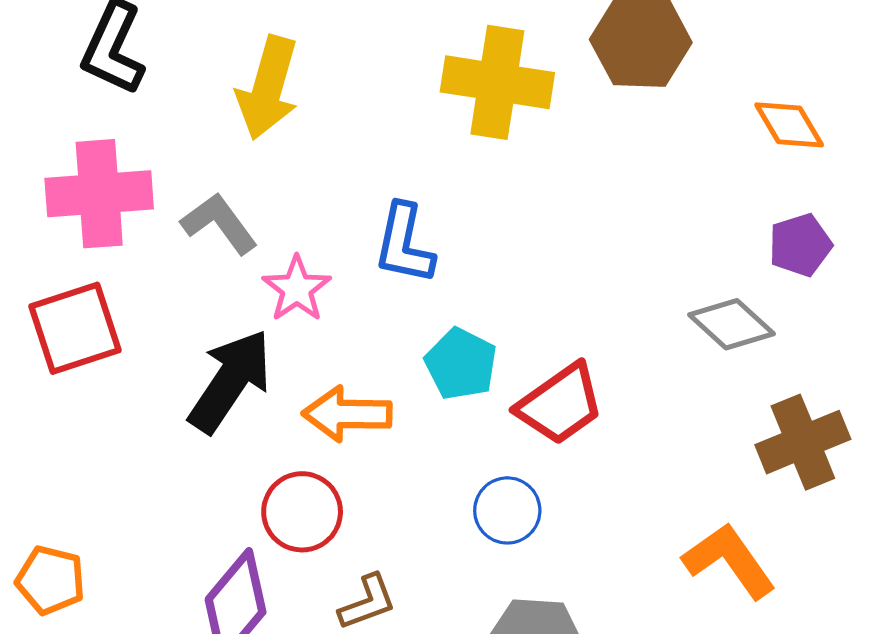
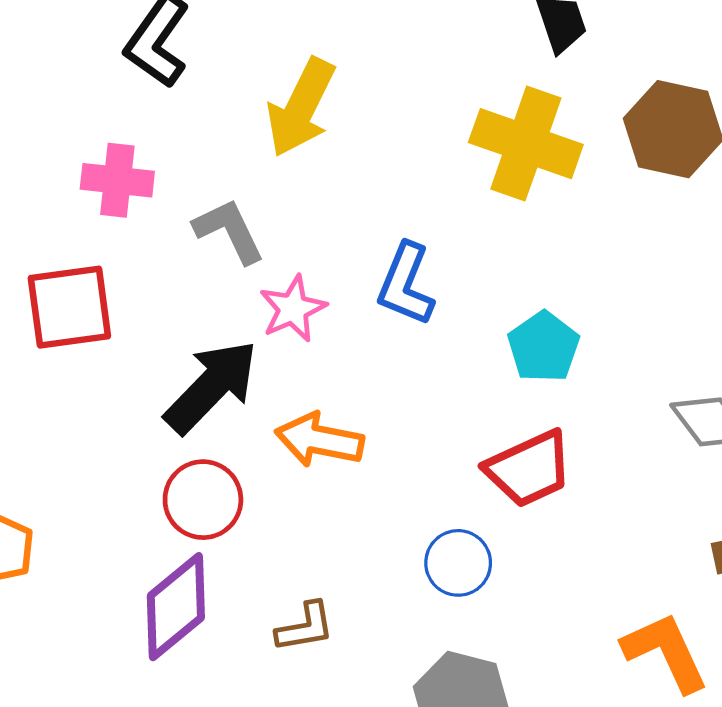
pink cross: (99, 194) -> (117, 180), size x0.7
cyan pentagon: (461, 364) -> (544, 347), moved
red circle: (302, 512) -> (203, 500), moved

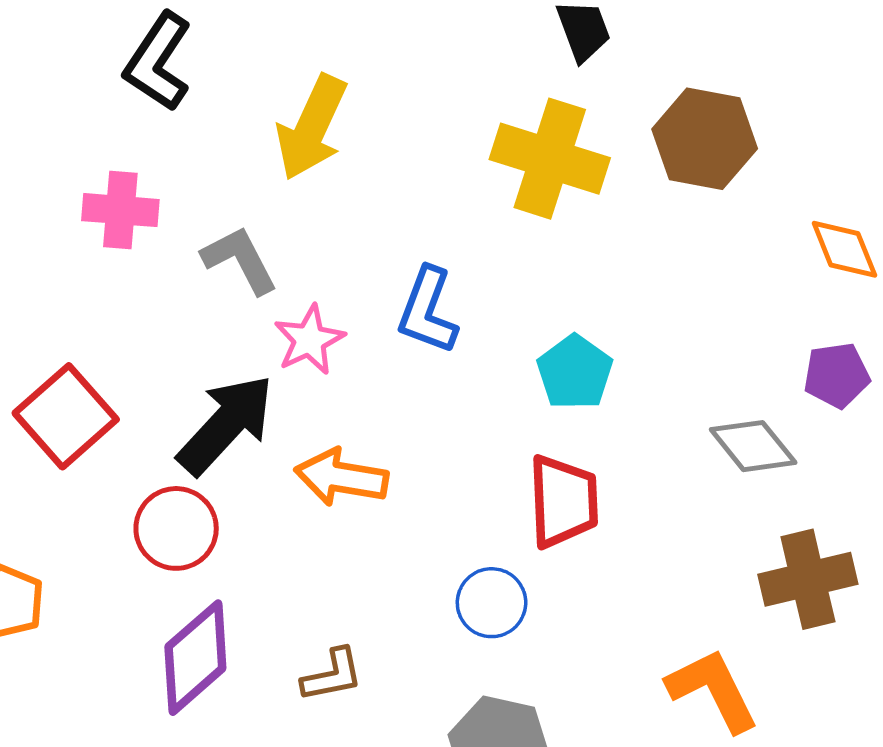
red square: (69, 307) -> (66, 416), moved, turned -32
red trapezoid: (529, 469) -> (563, 501), turned -66
red circle: (203, 500) -> (176, 528), moved

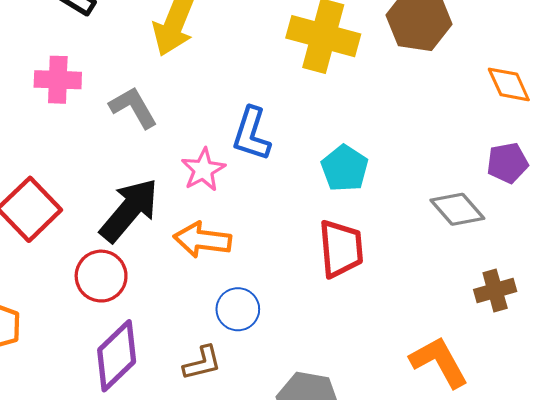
pink star: (309, 340) -> (203, 170), moved
brown cross: (808, 579) -> (495, 291), size x0.7
blue circle: (492, 603) -> (238, 309), moved

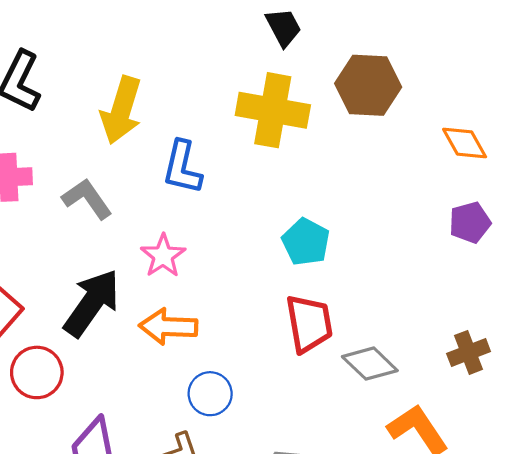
blue L-shape: (251, 134) -> (182, 167), moved
gray diamond: (457, 209) -> (370, 364), moved
red circle: (101, 276) -> (37, 372), moved

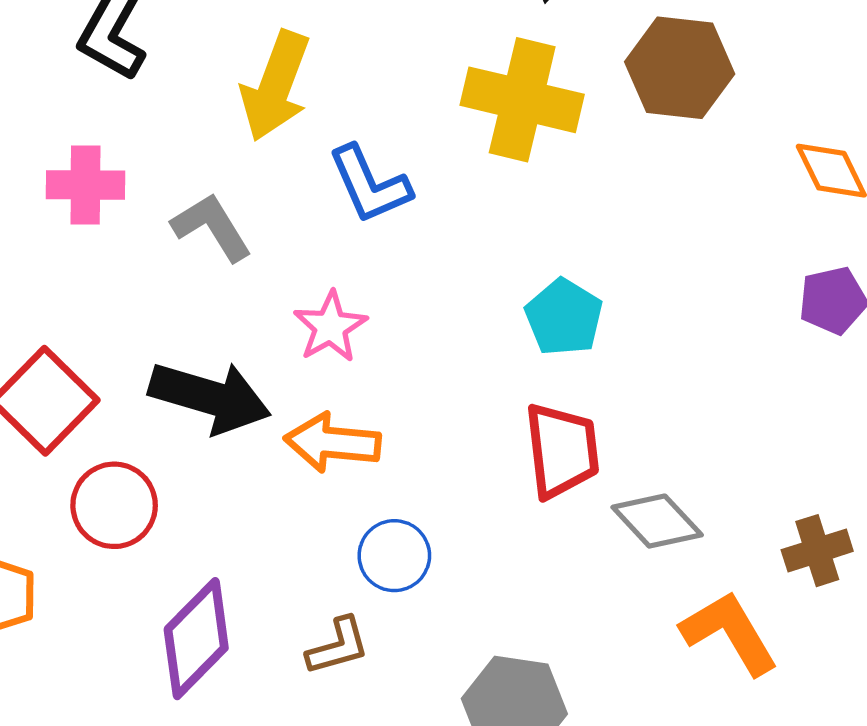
blue L-shape: (182, 167) -> (370, 185), turned -40
black arrow: (92, 303) -> (210, 397), turned 68
brown cross: (469, 352) -> (817, 551), moved

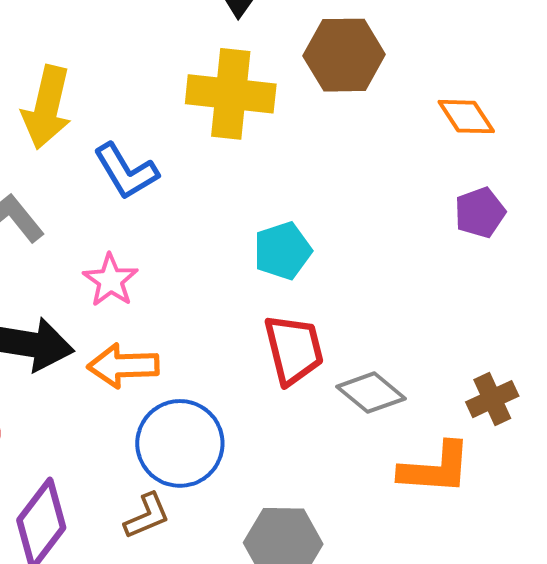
cyan pentagon: (564, 317) -> (282, 251), turned 30
blue circle: (394, 556) -> (180, 443), size x1.6
orange L-shape: (730, 633) -> (435, 468), turned 132

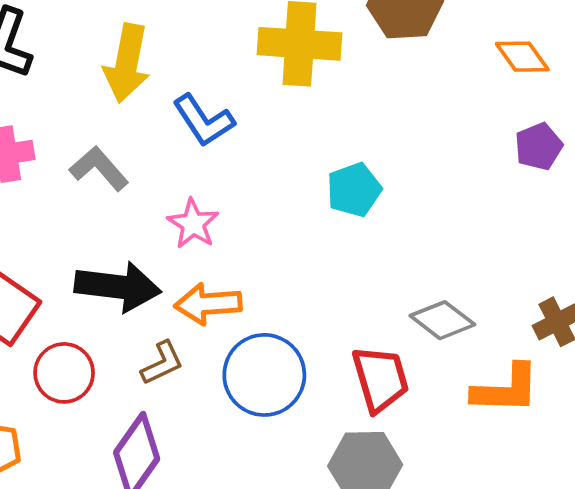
red trapezoid: (294, 350) -> (380, 379), moved
brown L-shape: (147, 516) -> (162, 363), moved

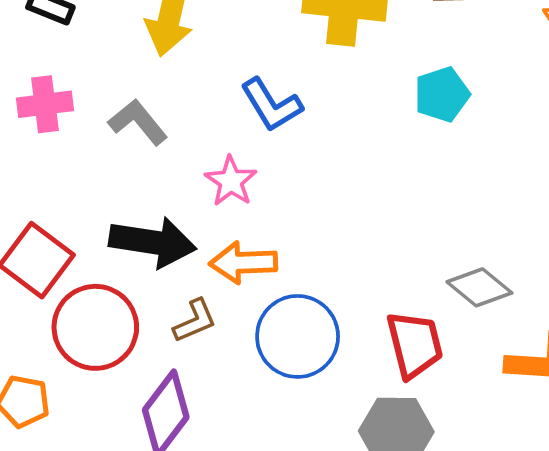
blue L-shape: (204, 121) -> (271, 105), moved
cyan pentagon: (354, 190) -> (442, 94), moved
red circle: (64, 373) -> (95, 327), size x1.4

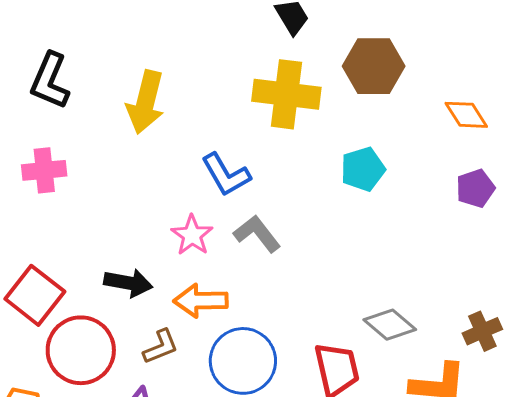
gray L-shape: (138, 122) -> (257, 234), moved
black arrow: (153, 242) -> (128, 283), size x0.7

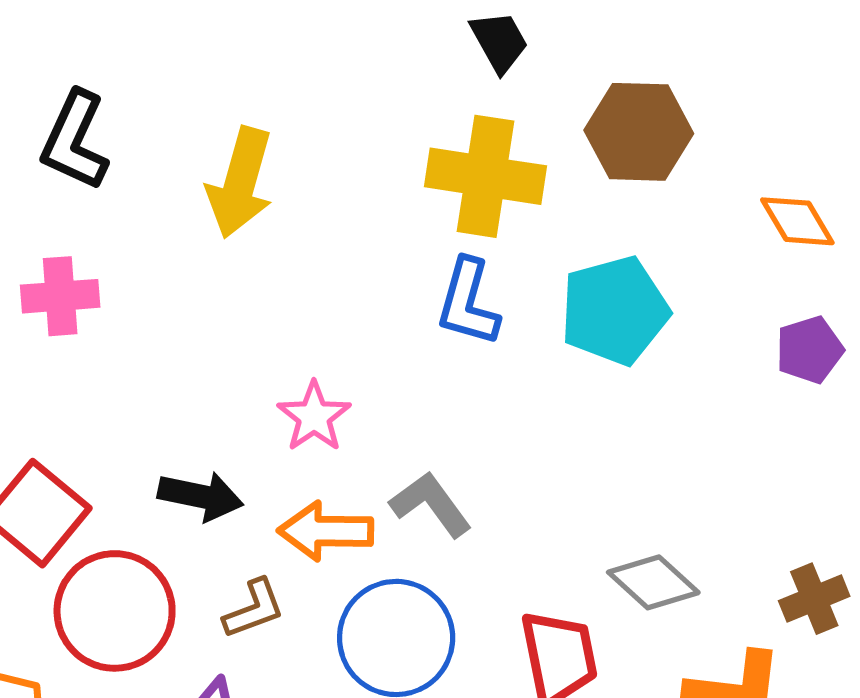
cyan pentagon: (363, 169) -> (615, 310), size x1.4
blue L-shape: (226, 175) -> (468, 302), moved, turned 44
gray L-shape: (257, 234) -> (431, 504), moved

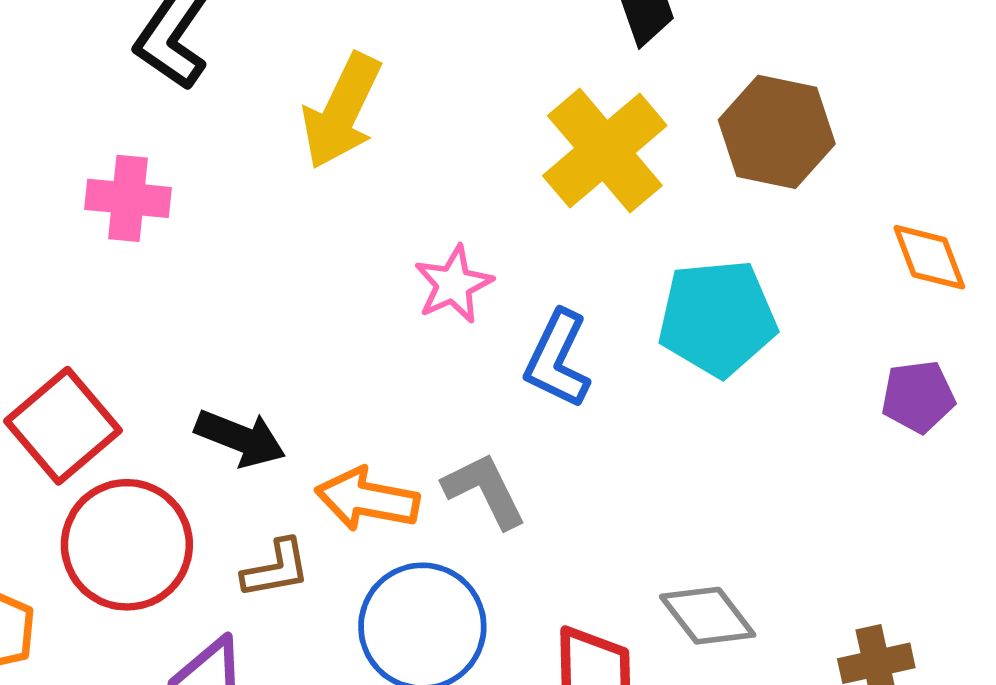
yellow cross: (486, 176) -> (605, 151), turned 31
blue L-shape: (468, 302) -> (558, 359), moved
pink star: (314, 417) -> (453, 284), moved

